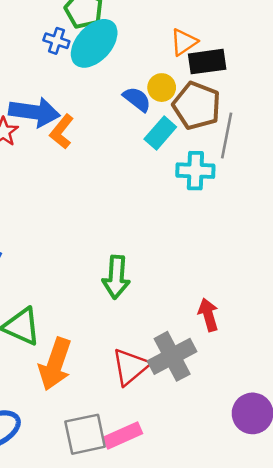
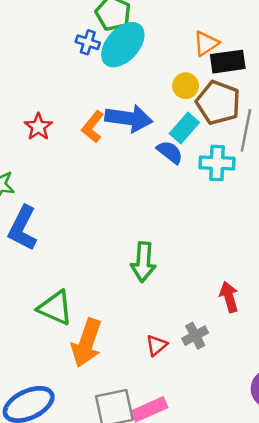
blue semicircle: (137, 99) -> (170, 152), moved
blue arrow: (34, 112) -> (129, 118), moved
gray cross: (172, 356) -> (195, 336), size x0.6
red triangle: (130, 367) -> (157, 345), size x0.6

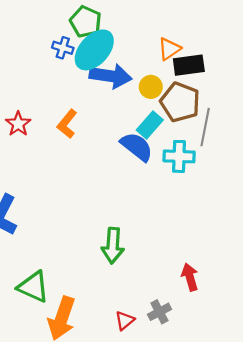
blue arrow: (129, 118) -> (111, 76), moved
blue semicircle: (170, 152) -> (137, 147), size x1.4

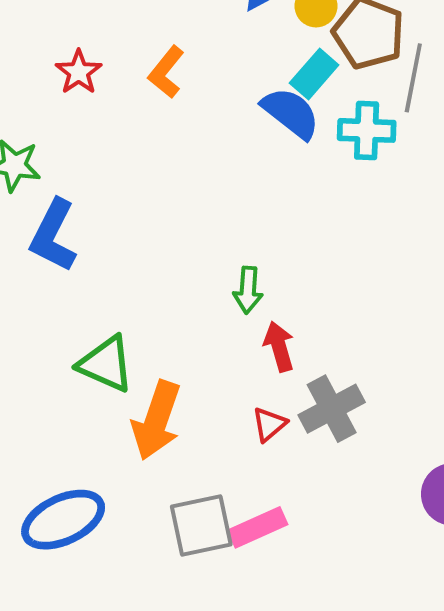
green arrow: (113, 246) -> (248, 290), size x0.7
red arrow: (190, 277) -> (279, 346), moved
gray cross: (159, 312) -> (332, 409), size x1.5

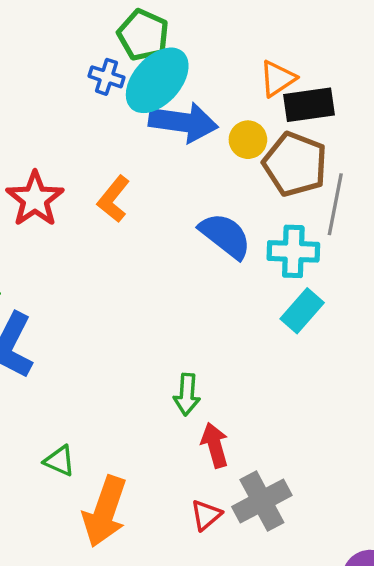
red star: (79, 72) -> (35, 199), size x1.4
cyan rectangle: (314, 74) -> (302, 311), moved
green triangle: (106, 364) -> (59, 461), size x0.6

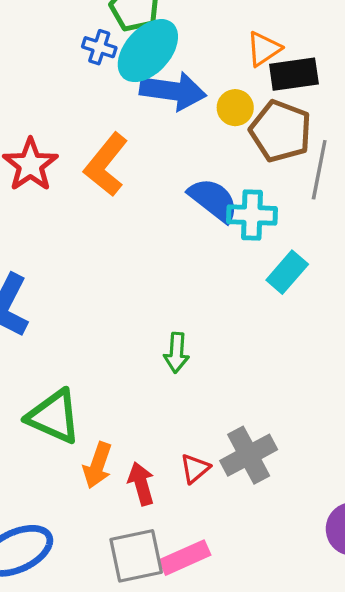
orange L-shape: (114, 199) -> (106, 165), size x1.4
cyan cross: (293, 251) -> (252, 215), moved
red arrow: (215, 445) -> (141, 484), moved
green triangle: (59, 461) -> (54, 417), size x1.8
orange arrow: (105, 511) -> (98, 465), size x0.7

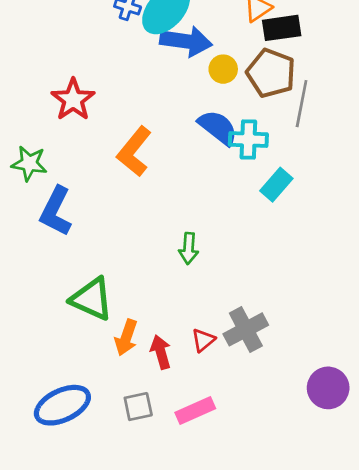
yellow circle: (235, 108) -> (223, 69), moved
orange L-shape: (106, 165) -> (134, 151), moved
gray square: (136, 556) -> (138, 407), moved, size x0.7

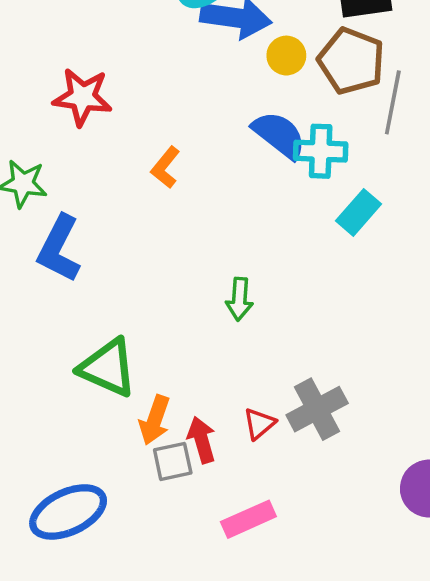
red star: (73, 100) -> (82, 97), turned -30
orange L-shape: (134, 151) -> (165, 167), size x0.6
gray square: (138, 407) -> (173, 461), moved

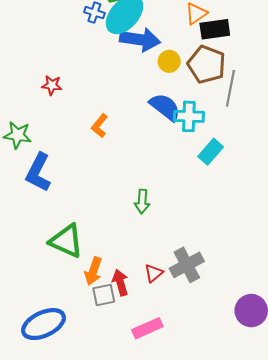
red star: (82, 97) -> (52, 85), size x0.6

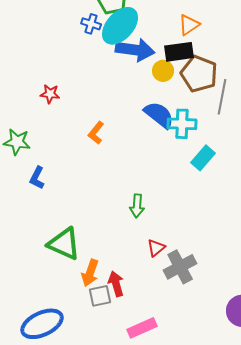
black rectangle: (215, 29) -> (179, 52), moved
blue L-shape: (38, 172) -> (37, 178), size x0.6
red triangle: (154, 273) -> (156, 248), moved

